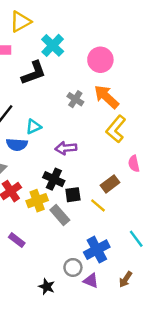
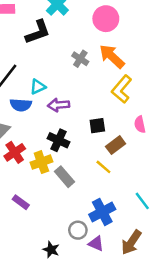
purple arrow: (66, 148) -> (58, 105), moved
black square: (73, 195) -> (97, 126), moved
brown arrow: (125, 279) -> (131, 242), size x1.5

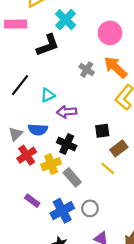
blue semicircle: (21, 105) -> (38, 130), moved
blue cross: (102, 212) -> (62, 211), moved
gray circle: (78, 230) -> (90, 208), moved

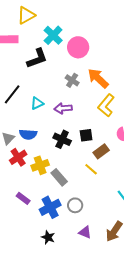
pink circle: (110, 33) -> (78, 47), moved
purple arrow: (67, 112) -> (63, 108), moved
black cross: (67, 144) -> (62, 139), moved

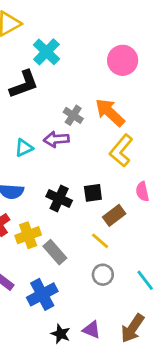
pink circle: (78, 47) -> (123, 60), moved
purple arrow: (63, 108) -> (56, 139), moved
gray circle: (75, 205) -> (103, 275), moved
black star: (48, 237) -> (61, 334), moved

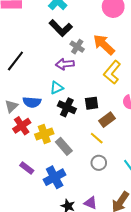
black L-shape: (24, 84) -> (61, 28), moved, turned 65
cyan triangle: (24, 148) -> (57, 88), moved

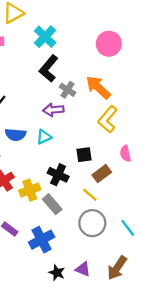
black L-shape: (61, 28) -> (49, 69), turned 85
blue semicircle: (32, 102) -> (16, 135), moved
black cross: (67, 107) -> (58, 175), moved
gray circle: (99, 163) -> (92, 223), size x1.5

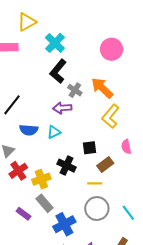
yellow line: (90, 195) -> (95, 183), turned -40
gray rectangle: (52, 204) -> (44, 203), moved
blue cross: (42, 240) -> (64, 224), moved

